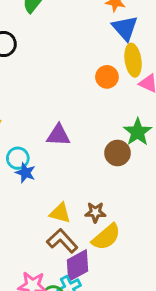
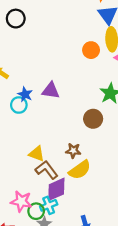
brown circle: (118, 153) -> (93, 119), moved
blue star: (25, 173) -> (25, 94), moved
yellow triangle: (60, 213) -> (37, 154), moved

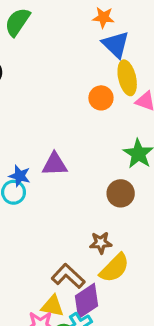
yellow triangle: (37, 154) -> (52, 306), moved

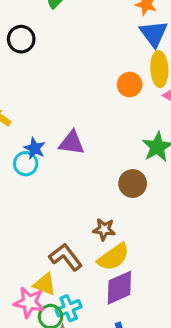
purple diamond: (86, 301) -> (119, 288), moved

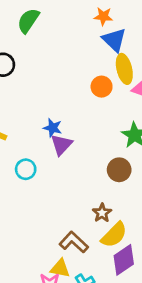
purple triangle: (72, 143) -> (61, 145), turned -45
blue star: (35, 148) -> (53, 128), moved
brown star: (104, 229) -> (102, 213), turned -30

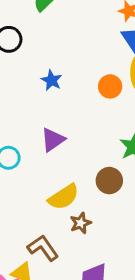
blue star: (53, 128) -> (52, 80), moved
yellow semicircle: (114, 235) -> (64, 197), moved

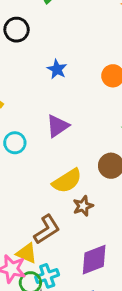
brown L-shape: (43, 248) -> (47, 229), turned 92

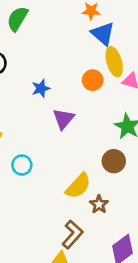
blue star: (57, 69) -> (41, 88), turned -30
purple triangle: (58, 126) -> (63, 119), moved

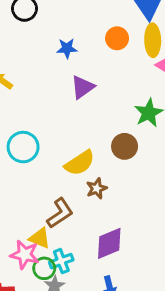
orange circle: (93, 80) -> (117, 38), moved
cyan circle: (22, 165) -> (23, 147), moved, size x1.4

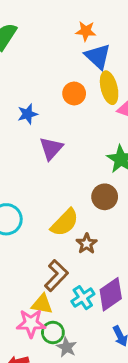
cyan cross: (61, 261) -> (83, 298), moved

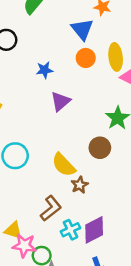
blue triangle: (98, 56) -> (82, 29), moved
yellow semicircle: (65, 223) -> (64, 165), turned 85
yellow triangle: (42, 304) -> (13, 230), moved

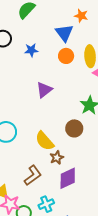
blue star: (45, 70) -> (31, 50), moved
cyan cross: (71, 230) -> (46, 204), moved
purple diamond: (94, 230) -> (68, 178), moved

